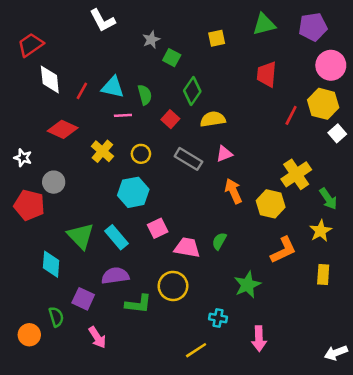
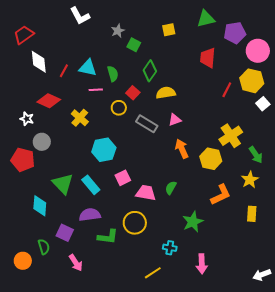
purple pentagon: (313, 27) -> (235, 33), moved
yellow circle: (141, 154) -> (119, 108), moved
white star: (23, 158) -> (27, 119), moved

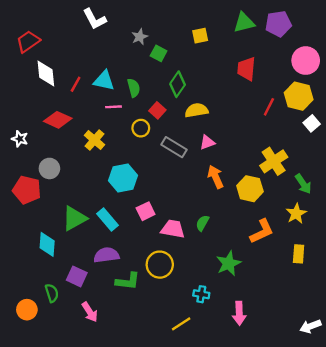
purple pentagon: (235, 33) -> (278, 24), moved
white star: (27, 119) -> (20, 139), moved
green triangle: (63, 184) -> (74, 218), turned 45

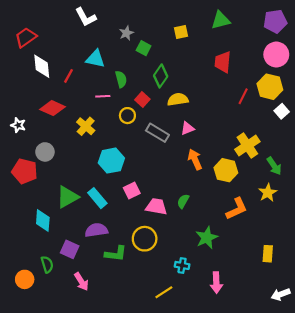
purple pentagon: (278, 24) -> (275, 21), moved
cyan triangle: (104, 81) -> (95, 59), moved
yellow rectangle: (299, 254) -> (268, 254), moved

